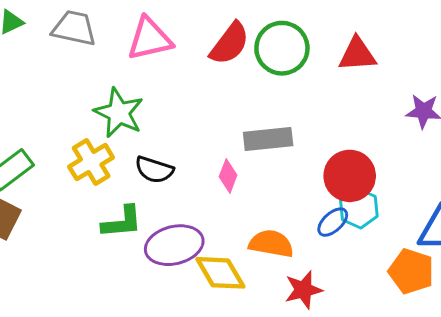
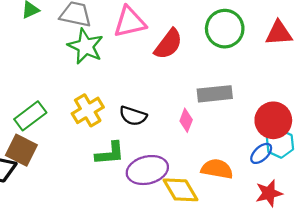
red semicircle: (230, 44) -> (168, 44), moved
green star: (119, 113) -> (85, 46), moved
red star: (303, 290) -> (269, 193), moved

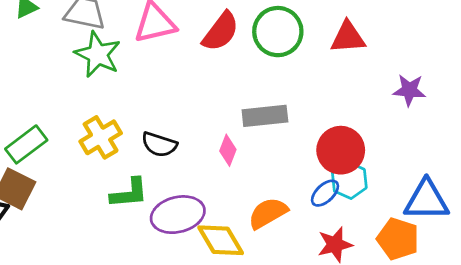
red semicircle: (168, 44) -> (221, 32), moved
orange semicircle: (217, 169) -> (268, 213), turned -40

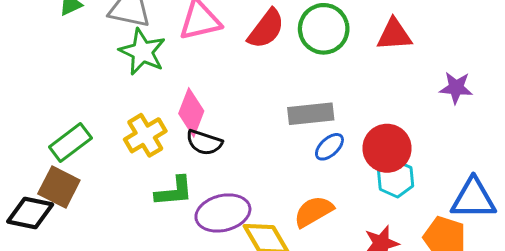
pink diamond: (228, 150) -> (191, 112), moved, size x1.5
blue ellipse: (325, 193) -> (329, 147), moved

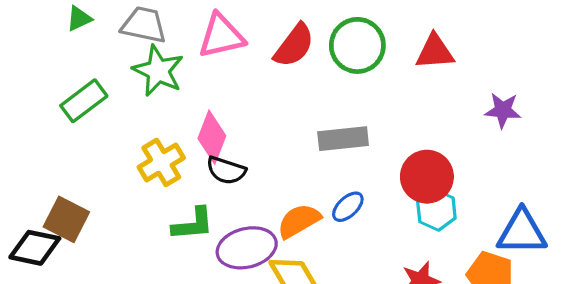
green rectangle: (70, 142) -> (84, 101), moved
blue ellipse: (329, 147) -> (348, 207), moved
orange semicircle: (314, 212) -> (299, 221), moved

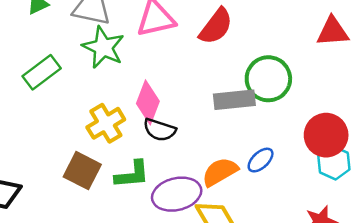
green circle: (357, 45) -> (268, 79), moved
gray rectangle: (343, 139) -> (234, 100), moved
brown square: (66, 219) -> (82, 171), moved

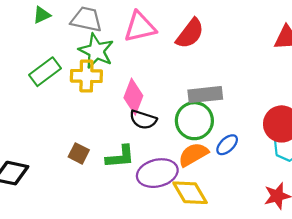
green circle: (268, 79) -> (194, 121), moved
yellow cross: (106, 123) -> (86, 76), moved, turned 32
brown square: (82, 171) -> (79, 153), size x0.7

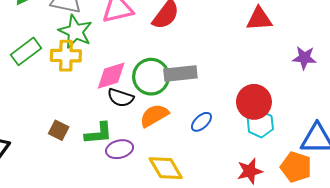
pink diamond: (133, 97) -> (111, 76), turned 52
green circle: (194, 121) -> (151, 77), moved
orange semicircle: (193, 155) -> (154, 116), moved
purple ellipse: (157, 173) -> (120, 149), moved, size x0.7

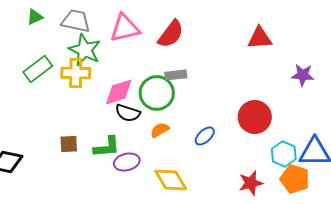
gray rectangle: (180, 74) -> (176, 75), moved, size x0.7
orange semicircle: (154, 116) -> (160, 130), size x0.7
cyan hexagon: (260, 124) -> (284, 154), moved
brown square: (59, 130) -> (69, 144), turned -30

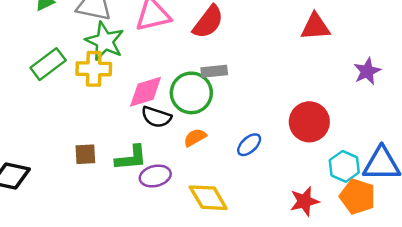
purple star: (303, 75) -> (367, 71), turned -30

